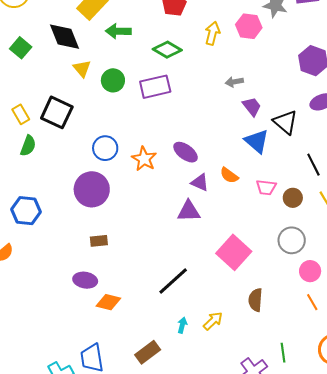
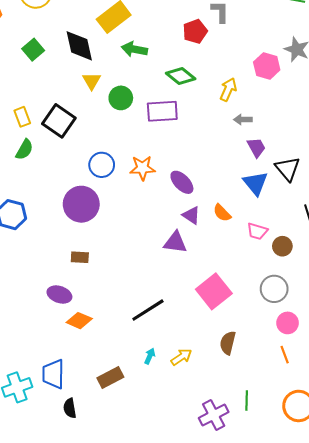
yellow arrow: (212, 33) -> (228, 90), moved
orange star: (144, 159) -> (142, 168), moved, turned 30

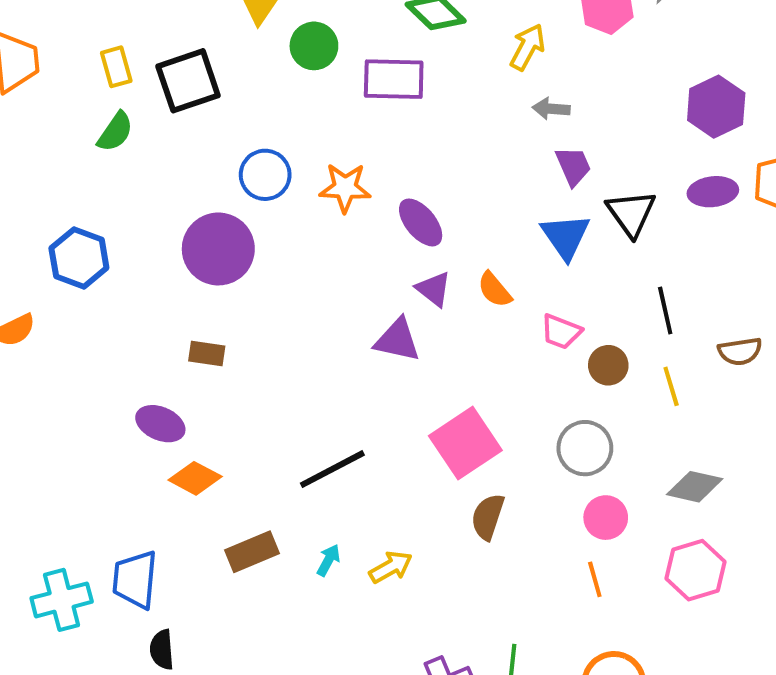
black square: (59, 121) -> (188, 81), turned 32
brown semicircle: (228, 343) -> (488, 517), moved
brown rectangle: (110, 378) -> (252, 552), moved

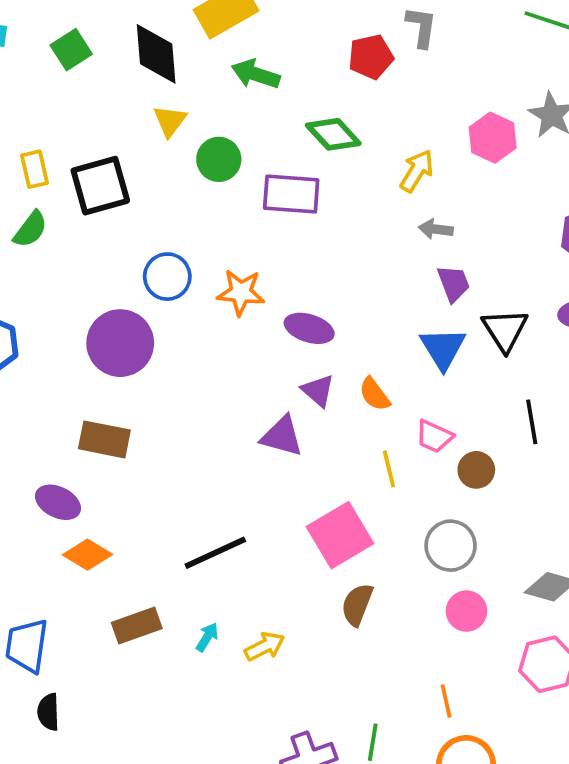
purple ellipse: (421, 222) -> (309, 328), turned -36
brown rectangle: (207, 353) -> (104, 439), size x1.5
yellow line: (671, 386) -> (389, 469), moved
orange line: (595, 579) -> (446, 701), moved

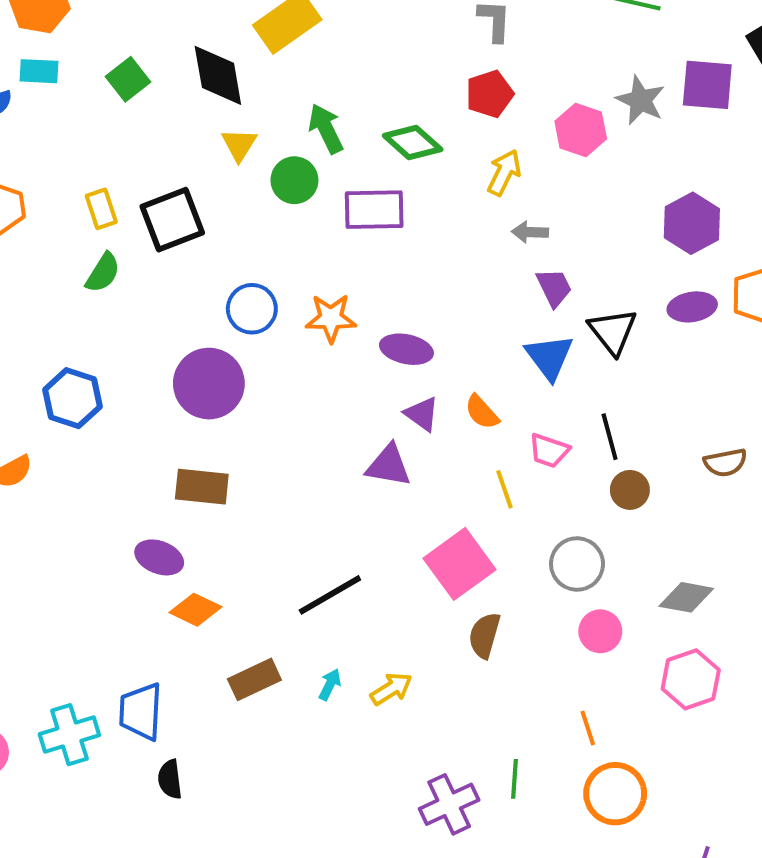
red pentagon: (371, 57) -> (490, 94), moved
green arrow: (256, 74) -> (326, 129), moved, turned 51
black line: (532, 422) -> (610, 437), moved
brown circle: (476, 470) -> (630, 490), moved

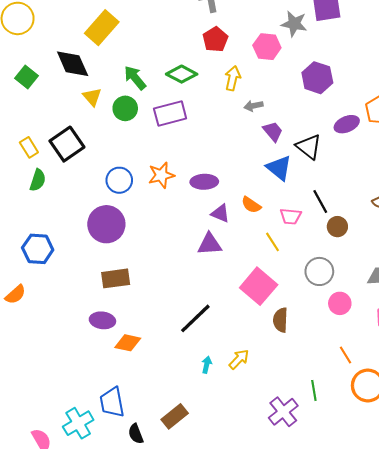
purple hexagon: (692, 223) -> (317, 78), moved
brown rectangle: (254, 679) -> (175, 416), moved

